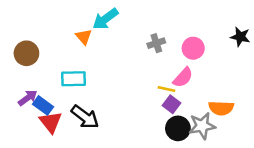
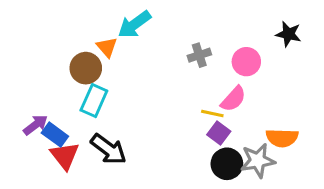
black star: (240, 37) -> (288, 34), moved
brown circle: (26, 53) -> (86, 68), moved
cyan rectangle: (74, 79) -> (94, 101), turned -65

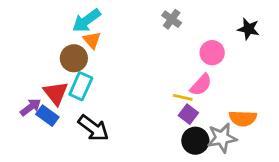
cyan arrow: (134, 24) -> (86, 21), moved
gray cross: (199, 55) -> (172, 19), moved, turned -36
red triangle: (65, 156) -> (56, 93), moved

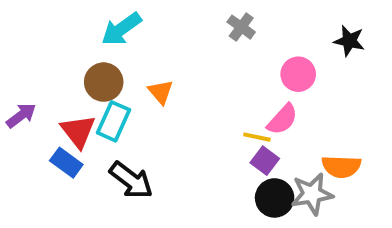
orange triangle: (92, 40) -> (161, 92), moved
purple arrow: (31, 107) -> (21, 115), moved

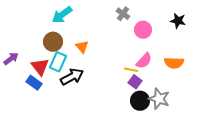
pink circle: (298, 74) -> (143, 30), moved
orange semicircle: (341, 167) -> (174, 63), moved
black arrow: (131, 180) -> (72, 77), moved, turned -65
gray star: (312, 194) -> (159, 99), turned 30

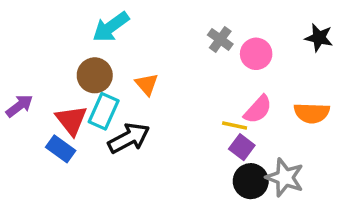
gray cross: (123, 14) -> (220, 39), moved

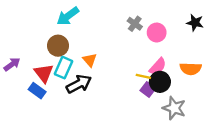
orange triangle: (147, 84) -> (90, 60), moved
black circle: (251, 181) -> (160, 82), moved

